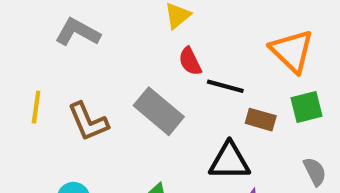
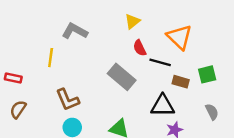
orange triangle: (292, 51) -> (179, 37), moved
yellow line: (36, 107) -> (51, 58), moved
brown L-shape: (88, 122) -> (67, 100), moved

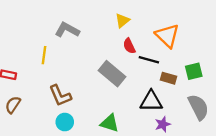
gray semicircle: (212, 112) -> (198, 107), size x1.6

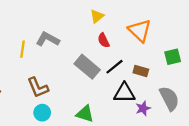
gray L-shape: (67, 30) -> (48, 39), moved
black line: (149, 60) -> (115, 67), moved, turned -54
green square: (194, 71) -> (173, 57), moved
purple star: (163, 124) -> (143, 108), moved

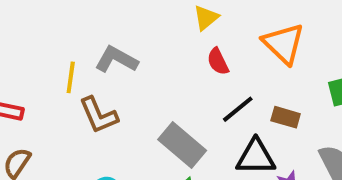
gray rectangle: (87, 67) -> (182, 145), moved
brown L-shape: (38, 87) -> (99, 115), moved

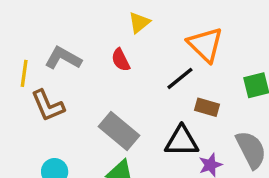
red semicircle: (218, 61) -> (121, 60), moved
black line: (238, 109) -> (180, 78), moved

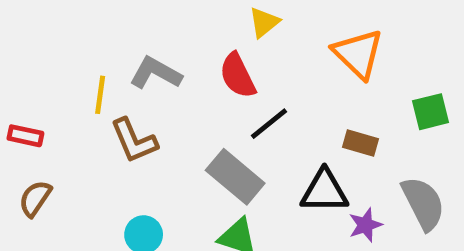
red semicircle: (121, 60) -> (238, 76), size x1.4
black line: (180, 78) -> (269, 124), moved

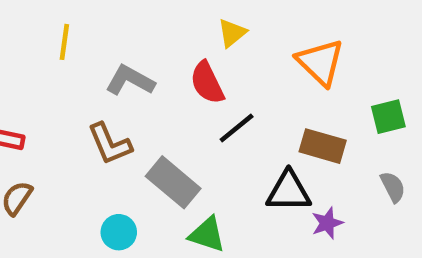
yellow line: (100, 95) -> (64, 42), moved
brown rectangle: (361, 143) -> (323, 146), size x1.4
gray rectangle: (235, 177) -> (173, 182), moved
gray semicircle: (423, 203) -> (393, 187), moved, size x0.6

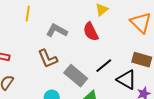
black line: (237, 128) -> (104, 66), moved
black triangle: (289, 191) -> (127, 80), turned 30

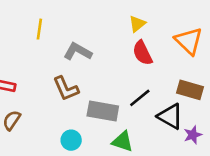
red semicircle: (91, 32) -> (142, 53), moved
gray rectangle: (76, 76) -> (103, 111), turned -30

